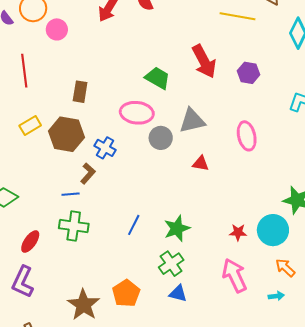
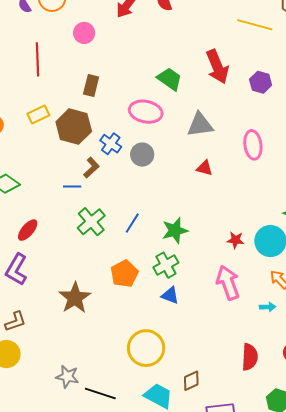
pink circle: (57, 29) -> (84, 33), moved
gray circle: (161, 138) -> (142, 155), moved
green cross: (74, 226) -> (91, 222), moved, turned 36
orange pentagon: (126, 293) -> (124, 274), moved

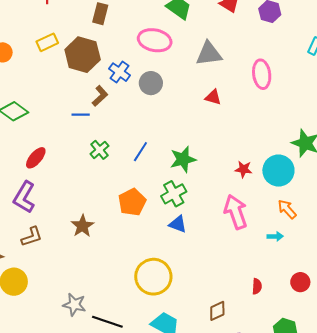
green cross: (91, 222) -> (99, 150), size x0.7
brown star: (75, 298) -> (82, 226), size x0.7
brown L-shape: (15, 321) -> (32, 237), moved
red semicircle: (250, 357) -> (257, 286), size x0.6
brown diamond: (191, 381) -> (217, 311), moved

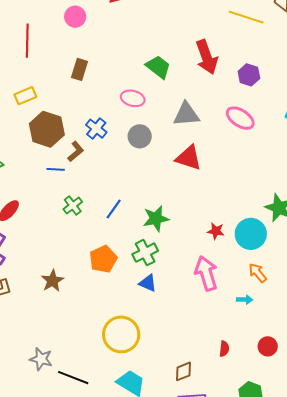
pink ellipse: (155, 40) -> (133, 98), size x0.7
brown hexagon: (83, 55) -> (47, 129), moved
pink ellipse: (262, 74) -> (240, 118), moved, turned -52
gray circle: (151, 83) -> (140, 136), moved
red triangle: (213, 97) -> (189, 158), size x1.6

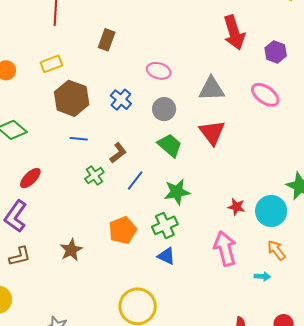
green trapezoid: (158, 67) -> (170, 145), moved
brown L-shape: (76, 151) -> (118, 153), moved
red triangle: (189, 158) -> (212, 132), turned 32

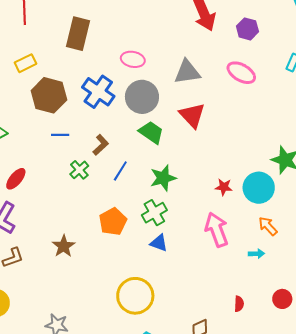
brown rectangle: (107, 40) -> (78, 34), size x1.5
blue cross: (121, 100) -> (98, 92), size x1.5
gray circle: (164, 109) -> (142, 97), size x1.4

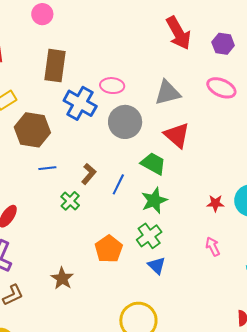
blue cross: (98, 92) -> (80, 103), moved
green trapezoid: (151, 132) -> (153, 164), moved
blue line: (120, 171) -> (118, 184), moved
pink arrow: (217, 230) -> (213, 247), size x0.6
blue triangle: (159, 243) -> (157, 265), turned 30

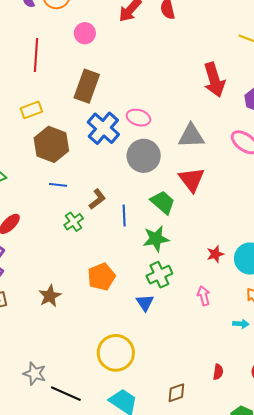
blue line: (118, 184) -> (124, 216), turned -40
red star: (215, 203) -> (215, 254), turned -30
green cross: (149, 236) -> (159, 275), moved

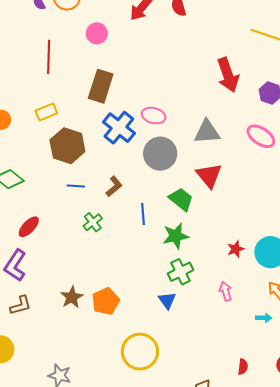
brown L-shape: (97, 199) -> (114, 186), moved
orange pentagon: (101, 277) -> (106, 301), moved

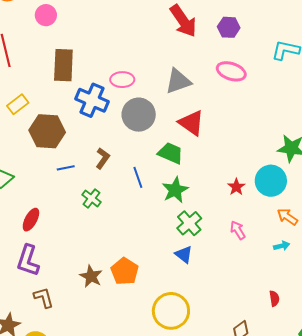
brown L-shape: (21, 305) -> (44, 298), turned -75

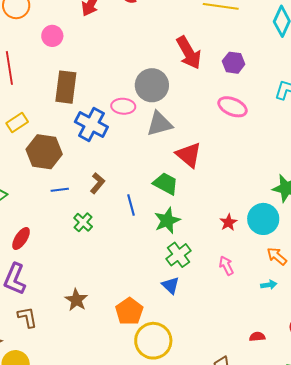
gray triangle: (178, 81) -> (160, 124), moved
gray circle: (139, 115) -> (152, 85), moved
orange pentagon: (125, 271) -> (129, 311), moved
red semicircle: (274, 299) -> (257, 337), turned -91

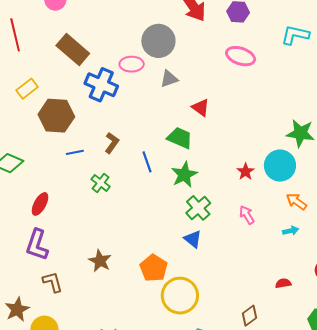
brown rectangle: (66, 87) -> (73, 50), turned -52
gray triangle: (160, 124) -> (169, 79), size x0.7
red triangle: (189, 155) -> (201, 107), size x0.7

